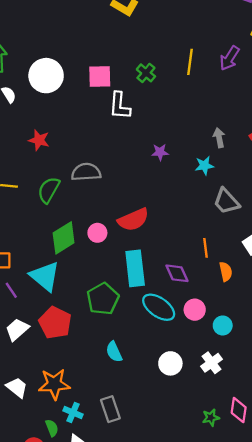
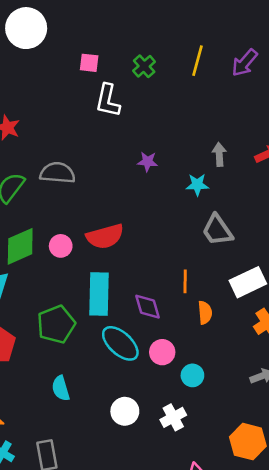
white circle: (46, 76) -> (26, 28), moved
pink square: (100, 76) -> (89, 63), size x0.7

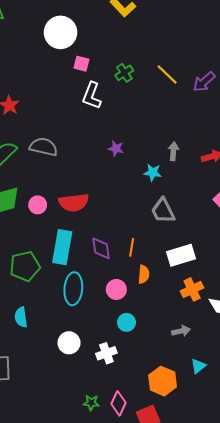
white circle: (26, 28) -> (61, 32), moved
yellow line: (198, 61) -> (167, 75), turned -70
purple diamond: (147, 307) -> (101, 248), moved
cyan ellipse: (120, 343) -> (73, 289), turned 44
pink circle: (162, 352) -> (116, 289), moved

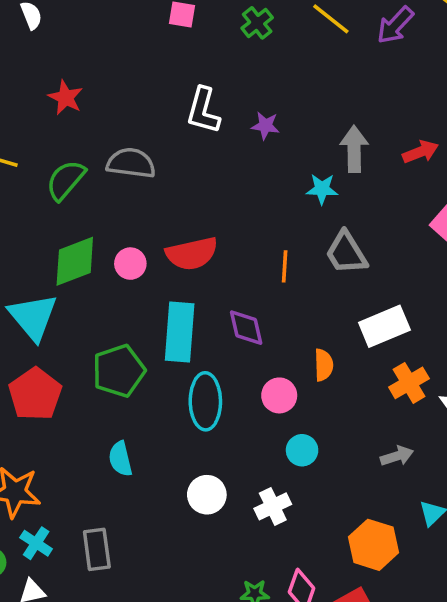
white L-shape: (92, 96) -> (203, 110), moved
purple star: (116, 148) -> (265, 126), moved
gray arrow: (173, 151) -> (354, 149), size x1.4
orange line: (132, 247) -> (285, 266), moved

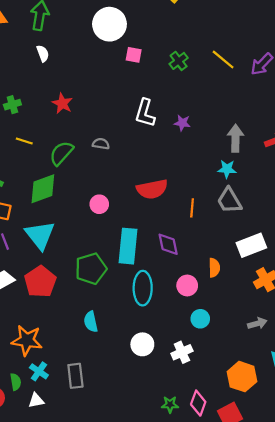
gray semicircle: (131, 163) -> (101, 144), size x0.6
cyan star: (322, 189) -> (227, 169), moved
red semicircle: (192, 254) -> (152, 189), moved
green diamond: (75, 261) -> (43, 189), moved

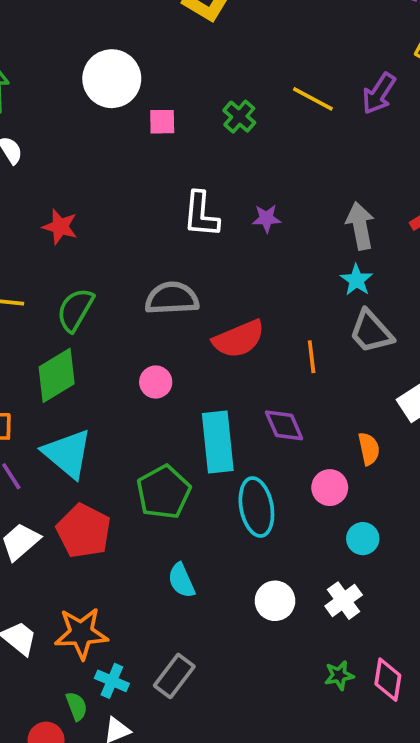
gray semicircle: (101, 144) -> (172, 298), moved, size x1.8
cyan star: (227, 169) -> (357, 280), turned -30
gray rectangle: (75, 376) -> (174, 676), turned 55
green star: (170, 405) -> (339, 675), moved

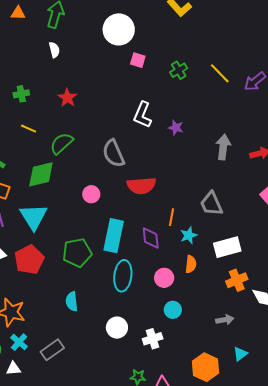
cyan star: (357, 280) -> (189, 235), moved
gray semicircle: (172, 298) -> (114, 153), turned -128
orange line: (312, 357) -> (172, 217), moved

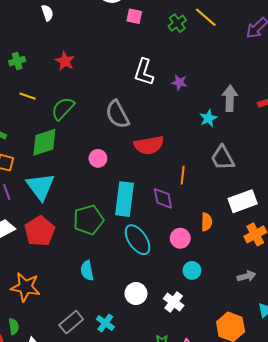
yellow line: (220, 73) -> (206, 17), moved
cyan star: (189, 235) -> (208, 118), moved
cyan ellipse: (123, 276) -> (138, 240), turned -36
white cross: (153, 339) -> (174, 302), turned -30
cyan cross: (19, 342) -> (105, 323), moved

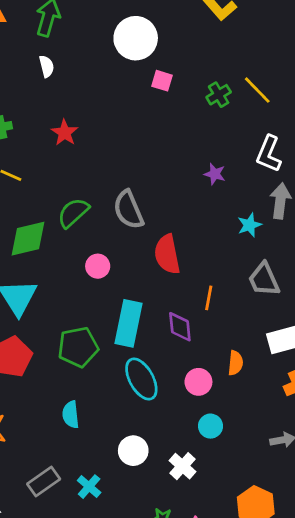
white L-shape: (144, 72) -> (269, 154), moved
green semicircle: (63, 109) -> (73, 213), moved
red semicircle: (149, 145) -> (167, 254), turned 84

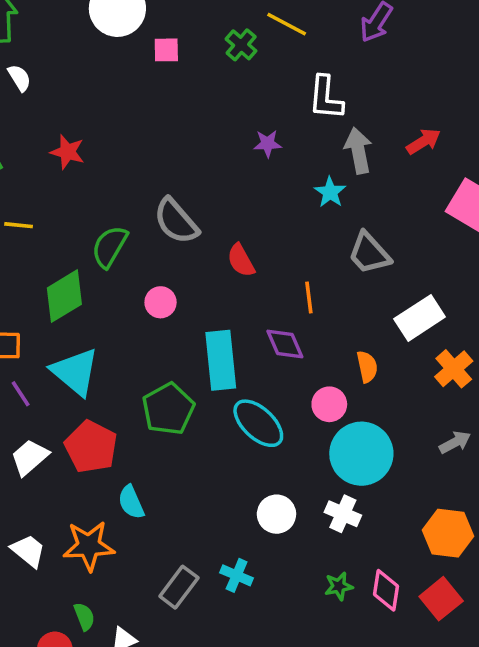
red semicircle: (167, 254) -> (241, 260), size x0.7
cyan semicircle: (71, 415) -> (131, 502), moved
cyan circle: (210, 426) -> (361, 454), size x2.0

